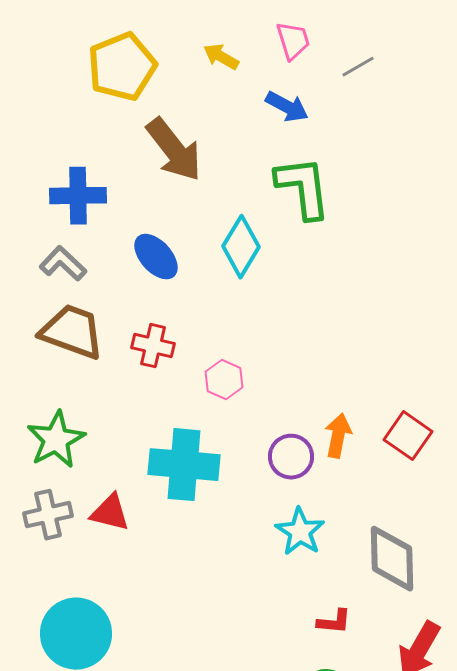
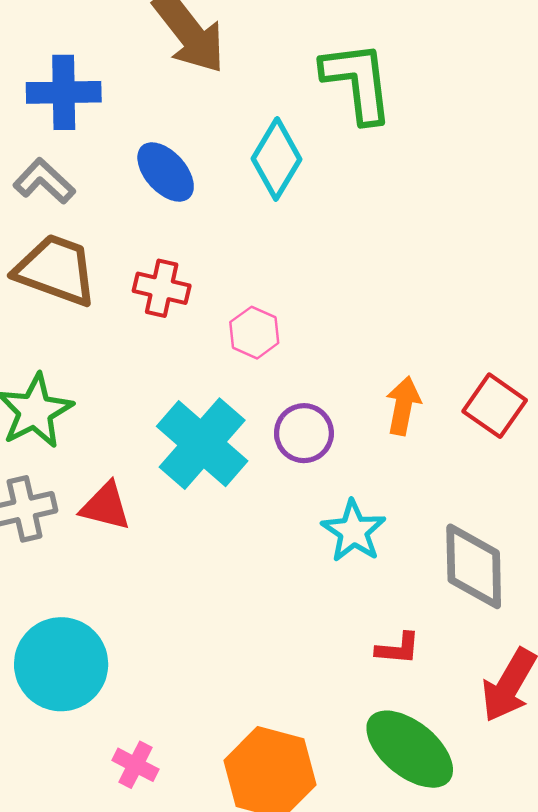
purple circle: (291, 457) -> (304, 433), moved
cyan cross: (184, 465) -> (202, 444), turned 36

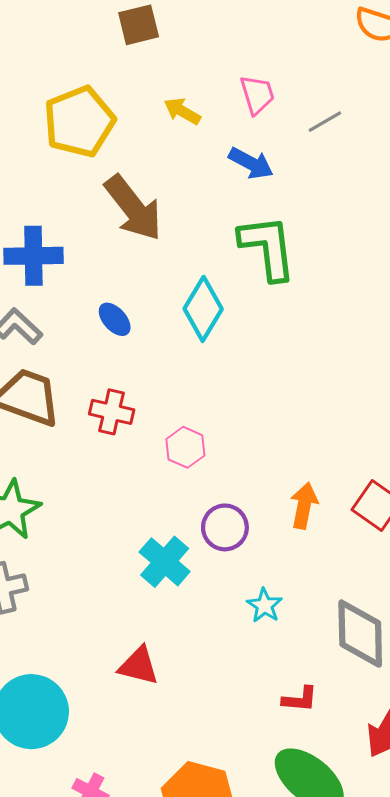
blue ellipse: (166, 172) -> (115, 319), size x0.7
cyan cross: (202, 444) -> (165, 562), moved, size x0.7
red triangle: (105, 506) -> (139, 666), moved
cyan star: (354, 531) -> (264, 605), size x0.7

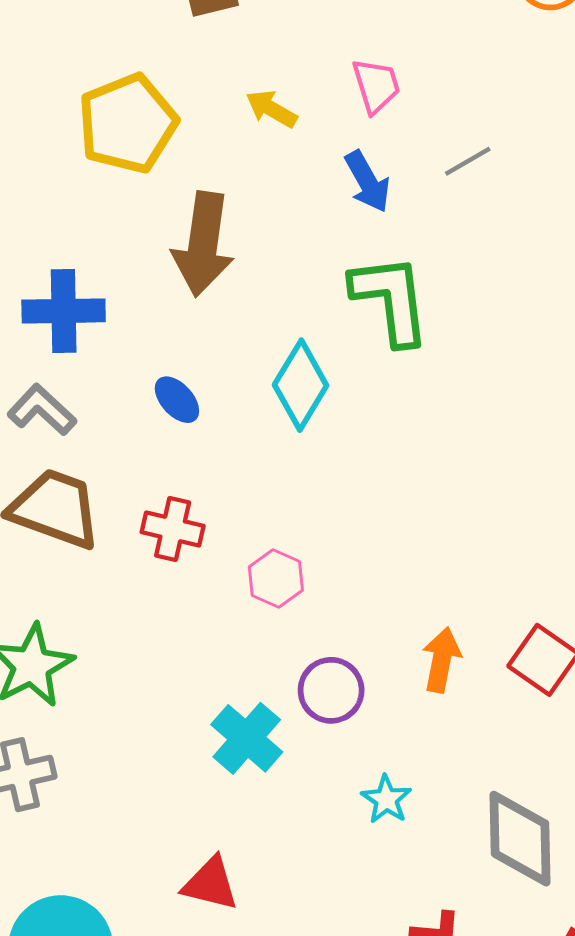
gray line: (325, 122) -> (468, 161), moved
blue arrow: (251, 163) -> (367, 182), turned 33
brown arrow: (133, 208) -> (203, 244), turned 46

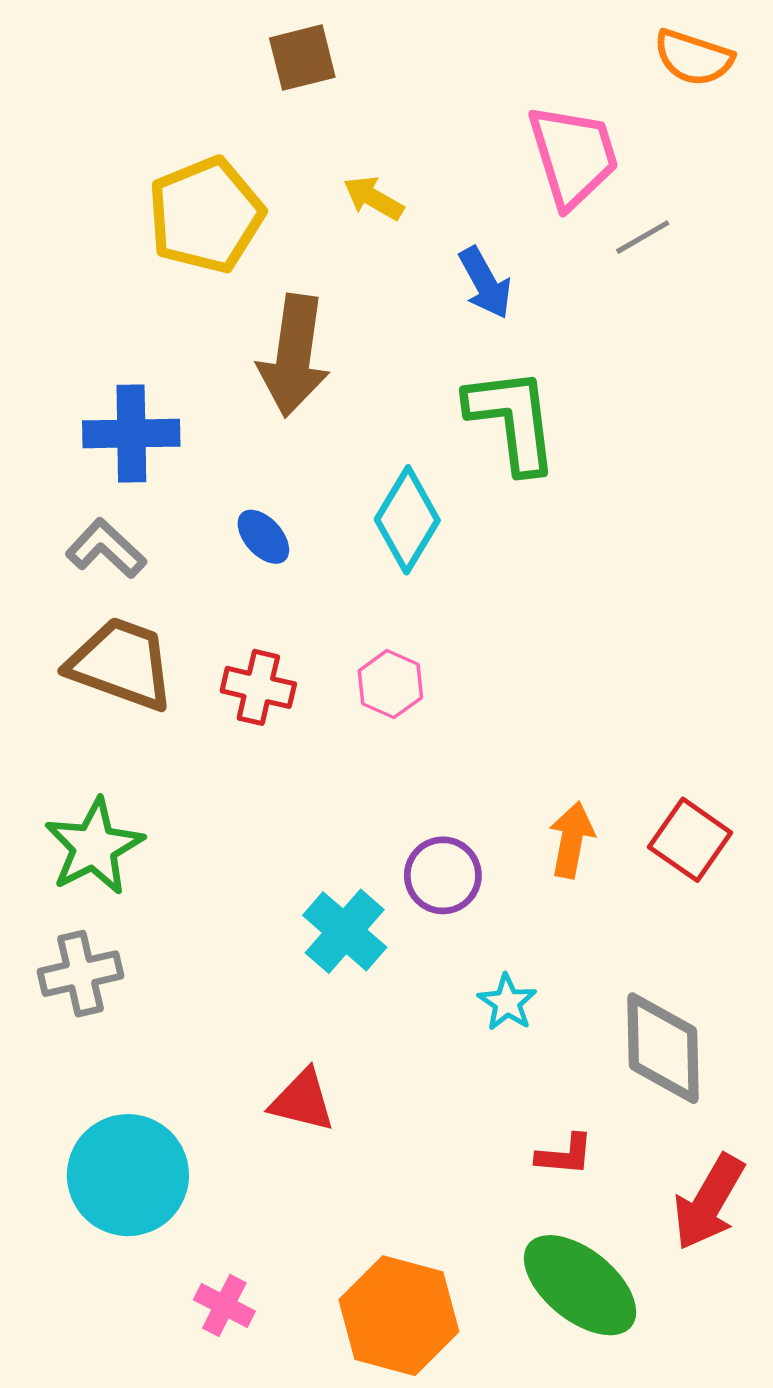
pink trapezoid: (376, 86) -> (573, 156), moved, size x1.6
gray line: (468, 161) -> (643, 237), moved
pink hexagon: (276, 578) -> (390, 684), moved

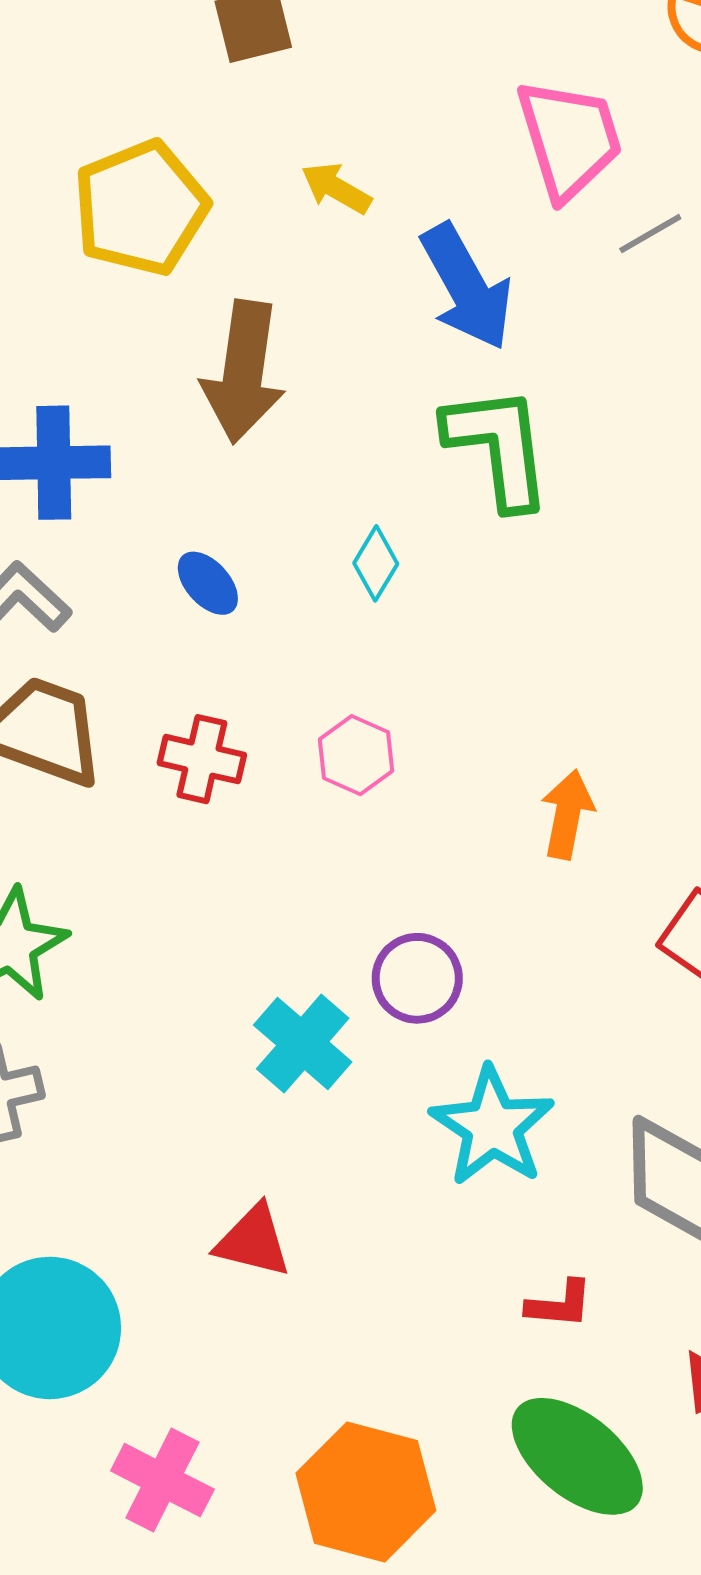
blue arrow: (485, 283) -> (467, 287), size x1.5
cyan diamond: (407, 520) -> (376, 563), size x0.6
orange arrow: (572, 840) -> (567, 814), moved
cyan star: (507, 1002) -> (492, 1126), size x1.8
pink cross: (224, 1305) -> (162, 1480), size x1.4

